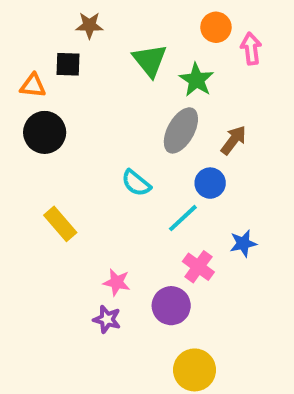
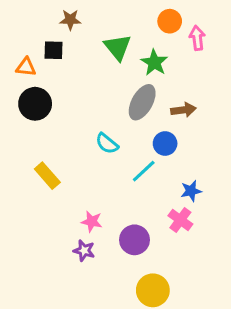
brown arrow: (233, 140) -> (183, 110), turned 45
pink cross: (198, 267) -> (180, 220), moved

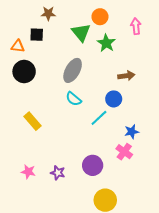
orange circle: (170, 21) -> (100, 17), moved
gray ellipse: (142, 102) -> (73, 70), moved
pink star: (92, 222) -> (28, 172), moved

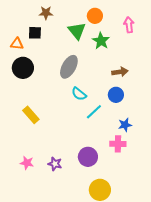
cyan semicircle: (74, 99) -> (79, 94), moved
blue circle: (114, 99) -> (116, 95), moved
pink cross: (124, 152) -> (118, 144), turned -35

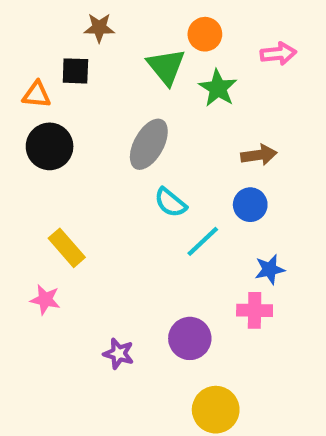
pink arrow: (129, 25) -> (278, 54), turned 91
pink star: (27, 163) -> (45, 300), moved

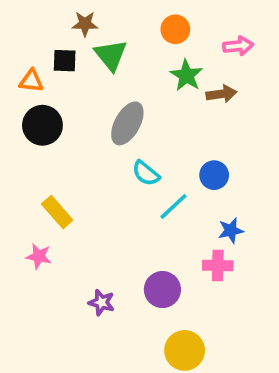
green triangle: (166, 67) -> (111, 55), moved
brown arrow: (259, 155) -> (221, 94), moved

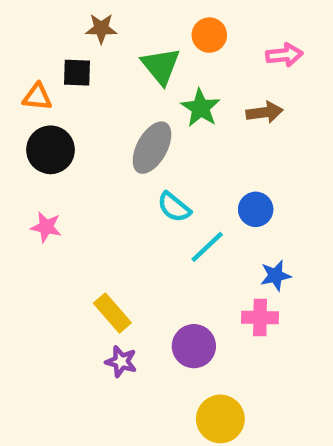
green triangle: (111, 55) -> (161, 66), moved
green star: (186, 75) -> (201, 108), moved
yellow rectangle: (57, 212) -> (112, 313), moved
pink star: (39, 256) -> (46, 227), moved

